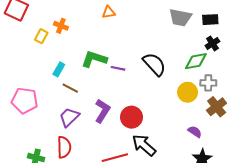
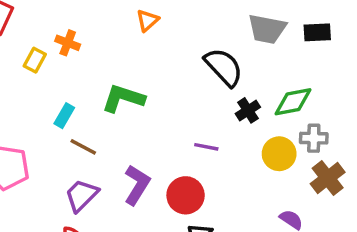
orange triangle: (109, 12) -> (147, 20), turned -32
black cross: (212, 43) -> (248, 110), moved
black semicircle: (154, 64) -> (224, 67), moved
purple line: (118, 68) -> (206, 147), moved

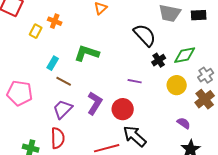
gray cross: (314, 138) -> (206, 75), moved, turned -35

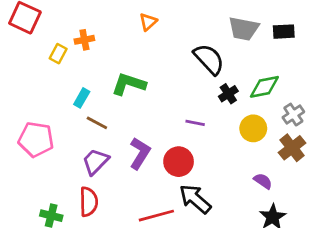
orange cross: (55, 21) -> (84, 40), turned -32

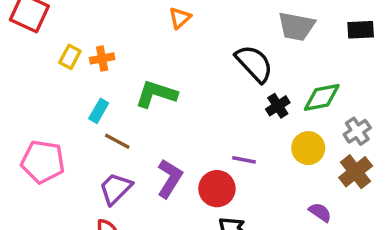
black rectangle: (284, 32) -> (361, 30), moved
orange cross: (84, 40) -> (102, 58), moved
purple line: (195, 123) -> (244, 160), moved

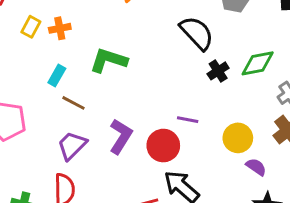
yellow circle: (308, 148) -> (238, 138), moved

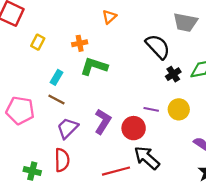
orange cross: (60, 28) -> (80, 43), moved
brown line: (74, 103) -> (56, 99), moved
yellow circle: (238, 138) -> (179, 109), moved

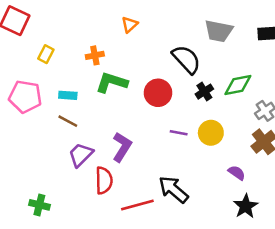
cyan rectangle: (56, 77) -> (68, 95), turned 64
pink pentagon: (20, 110) -> (25, 97), moved
red circle: (134, 128) -> (158, 93), moved
red semicircle: (62, 160) -> (104, 180), moved

